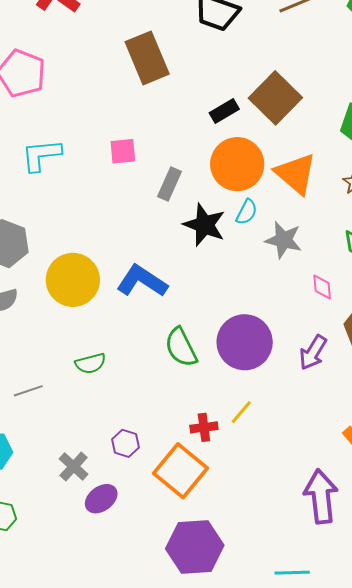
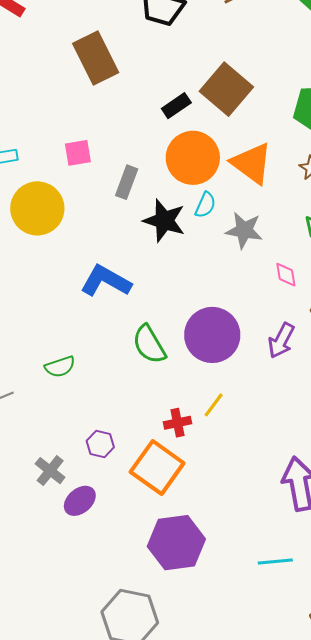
yellow circle: (73, 280) -> (37, 208), moved

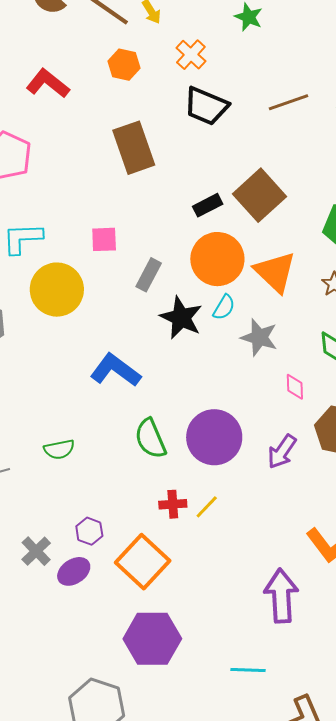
red cross: (177, 423) -> (173, 504), moved
purple ellipse: (80, 501) -> (74, 571), moved

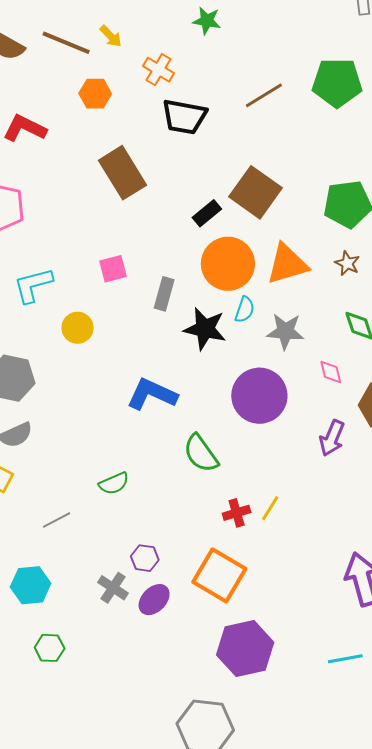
orange triangle: (275, 272) -> (287, 264), turned -48
yellow circle: (57, 290) -> (78, 328), size x0.6
purple circle: (214, 437) -> (259, 396), moved
purple hexagon: (89, 531) -> (145, 558), moved

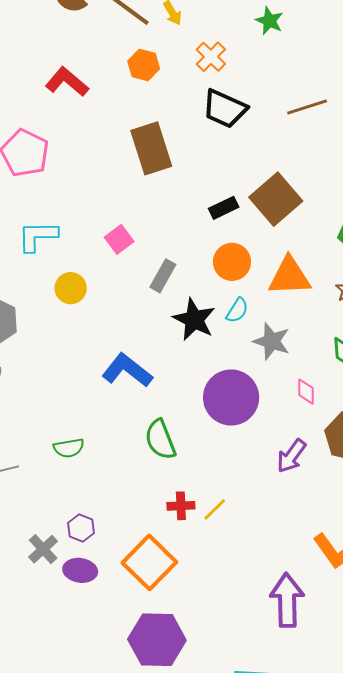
orange circle: (228, 264) -> (232, 262), size x0.7
pink square: (113, 269) -> (119, 239), turned -36
purple ellipse: (154, 600) -> (80, 570), turned 40

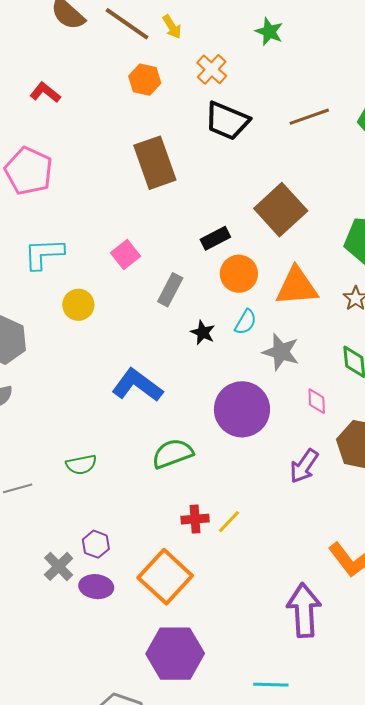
red L-shape: (67, 82) -> (45, 93), moved, size x0.7
black rectangle: (224, 208) -> (215, 238), moved
black star: (194, 320) -> (203, 332), size x0.6
green semicircle: (160, 440) -> (173, 454), turned 93

